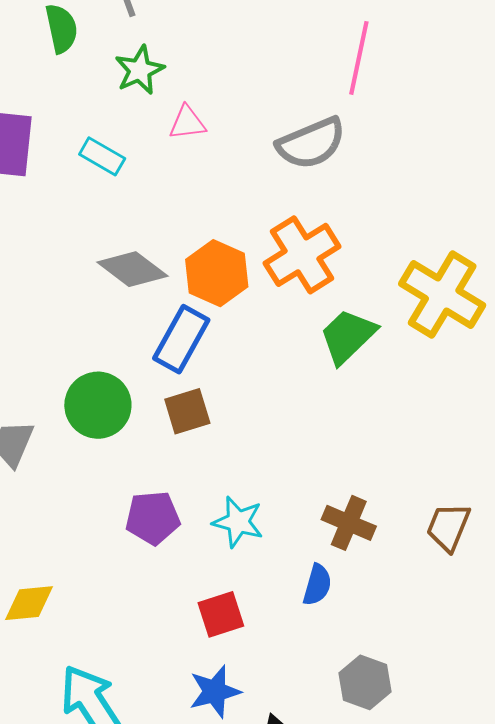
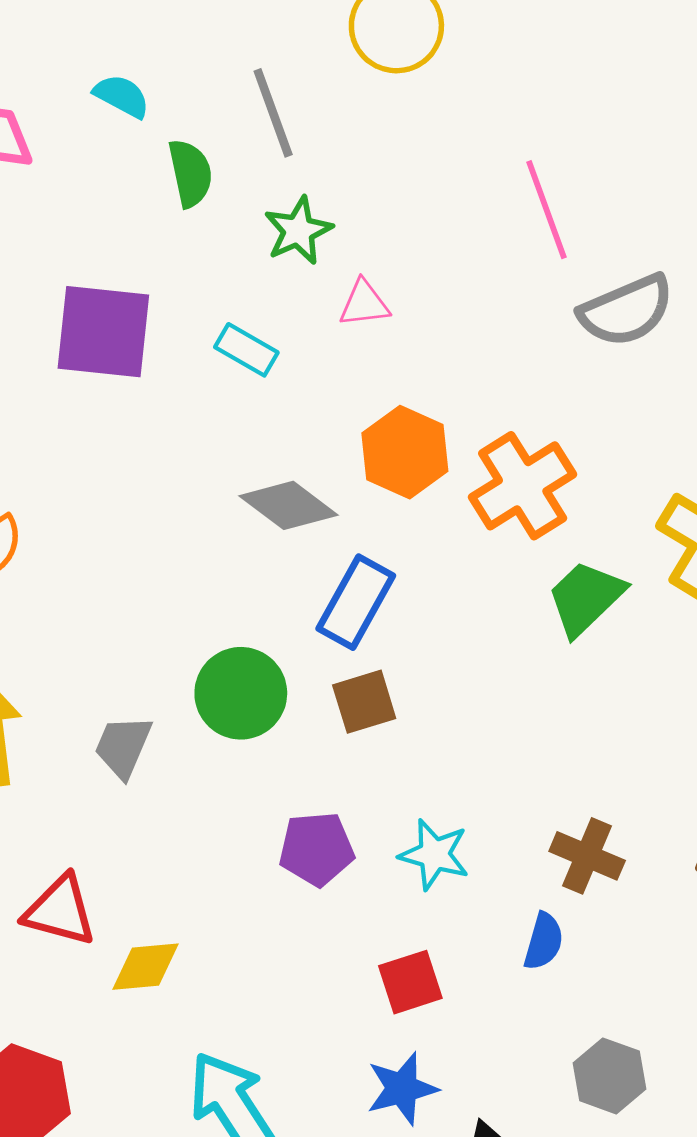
pink line: (359, 58) -> (546, 210), moved, turned -32
gray semicircle: (311, 143) -> (626, 311), moved
orange hexagon: (217, 273) -> (405, 452), moved

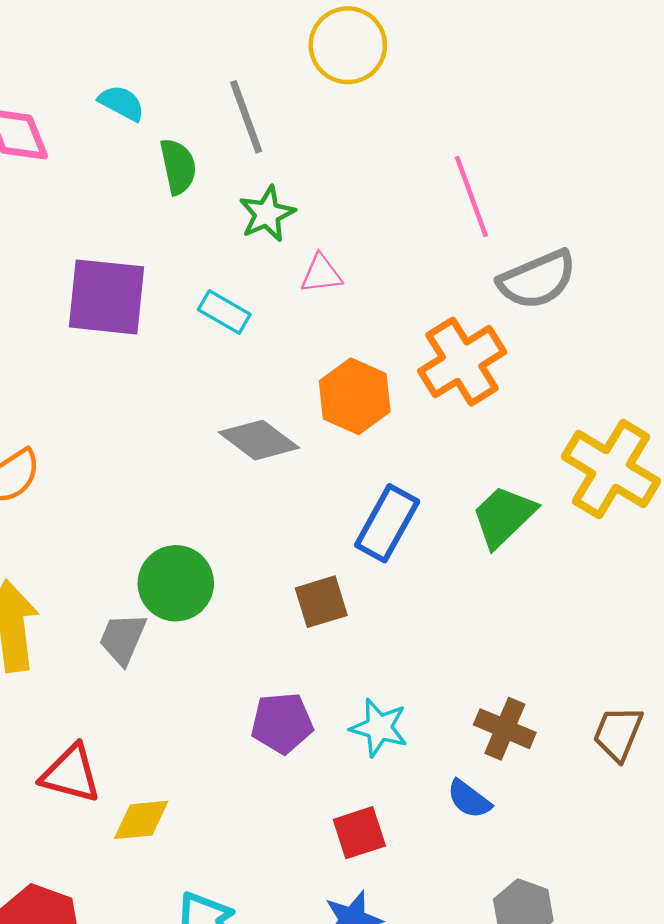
orange cross: (523, 486) -> (462, 362), moved
blue rectangle: (356, 602) -> (387, 523), moved
green circle: (241, 693) -> (176, 583), moved
blue semicircle: (544, 941) -> (469, 799), turned 111

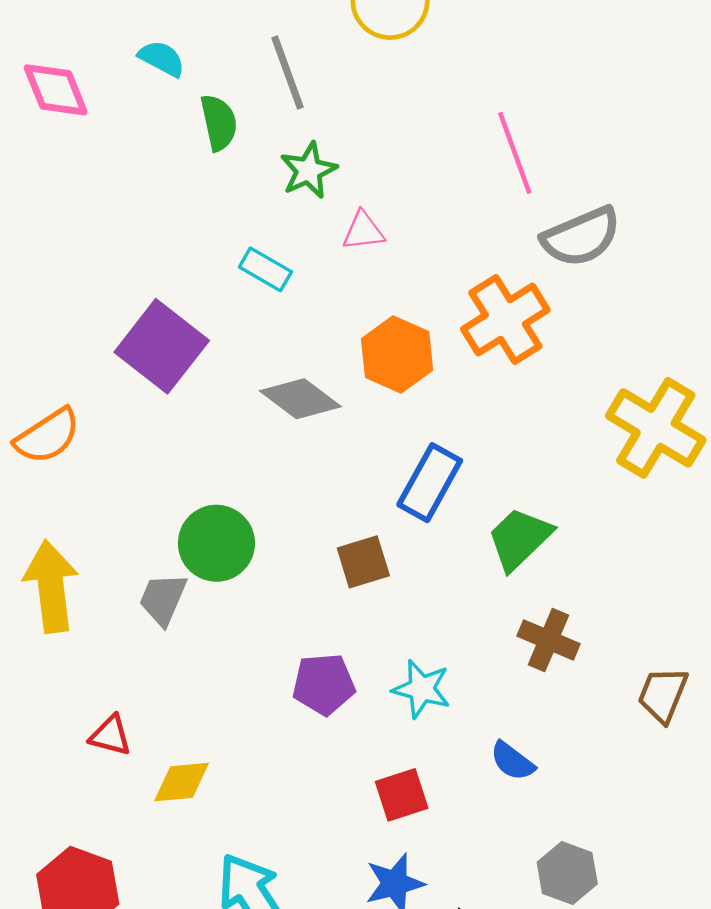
purple square: (107, 297) -> (162, 346), moved, turned 32
green trapezoid: (504, 516) -> (519, 539), moved
brown cross: (505, 729) -> (549, 640), moved
red triangle: (71, 774) -> (110, 735), size x0.7

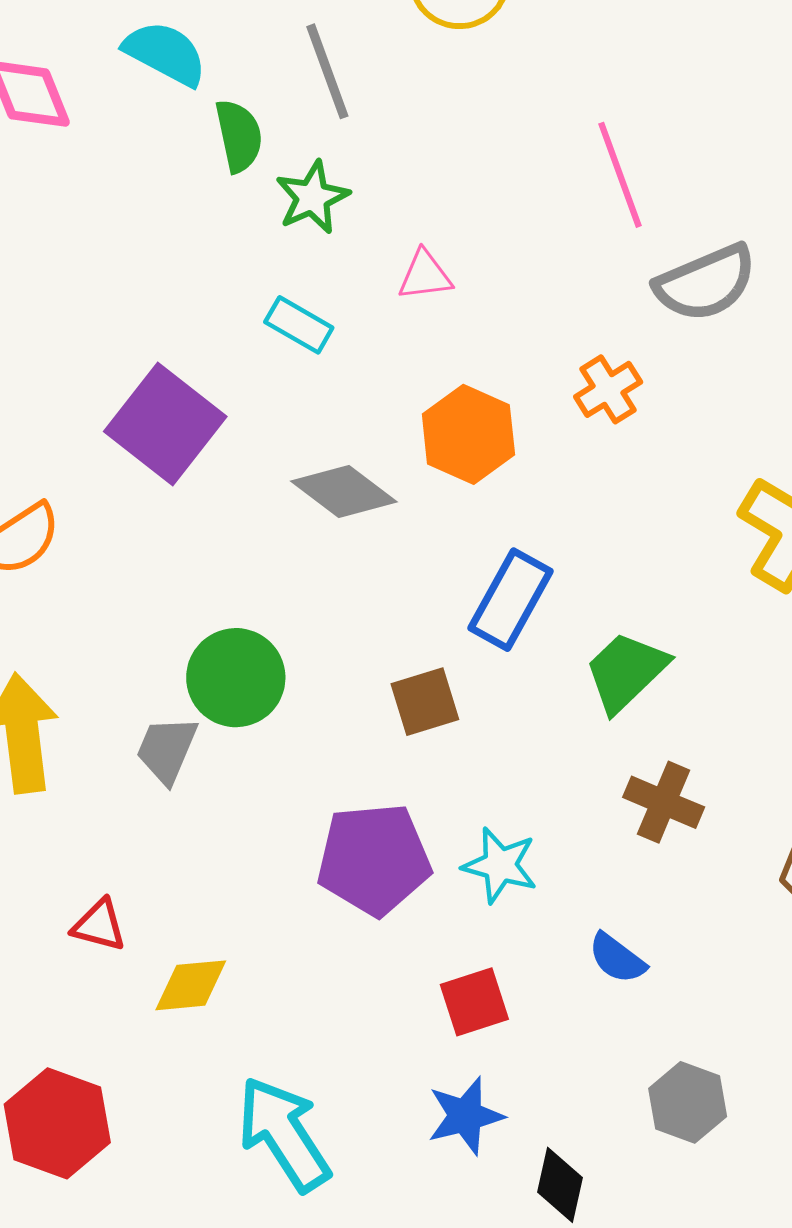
cyan semicircle: (162, 59) -> (165, 53), size x1.4
green star: (308, 170) -> (312, 197), moved
orange cross: (505, 320) -> (608, 389), size x0.6
purple pentagon: (324, 684) -> (374, 859), size x1.4

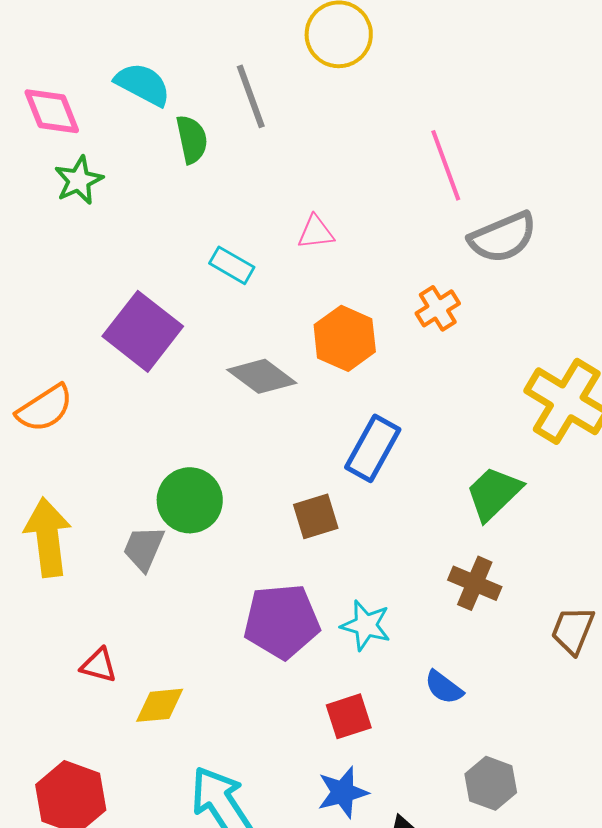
green star: (312, 197) -> (79, 180), moved
green trapezoid: (626, 672) -> (494, 493), moved

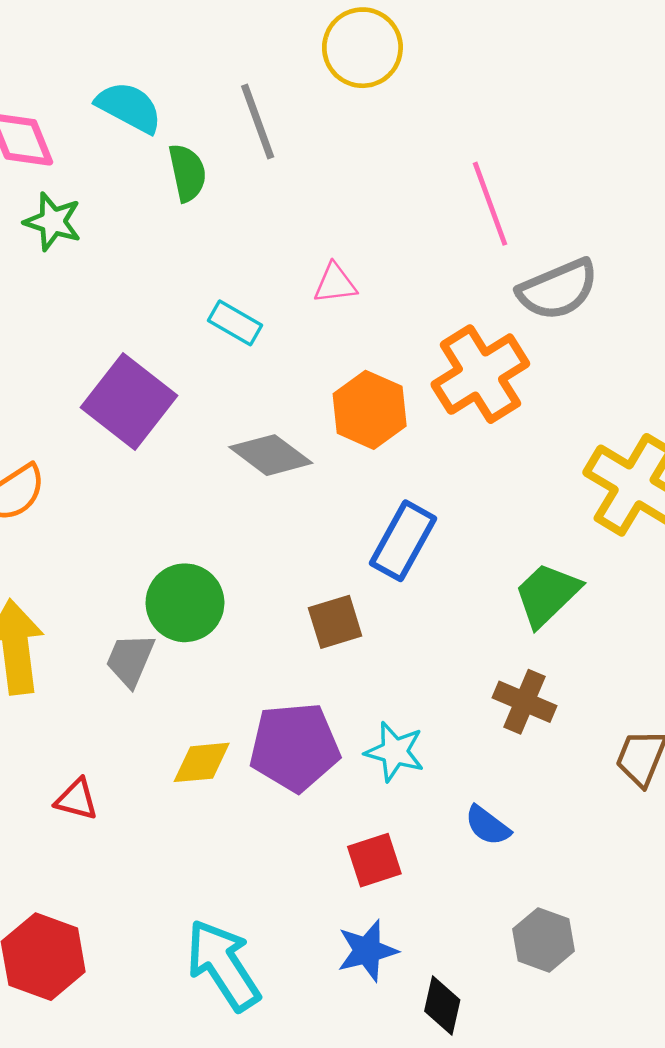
green star: (79, 180) -> (53, 222), turned -30
orange cross: (438, 308) -> (480, 374), size x1.8
yellow diamond: (160, 705) -> (202, 762), moved

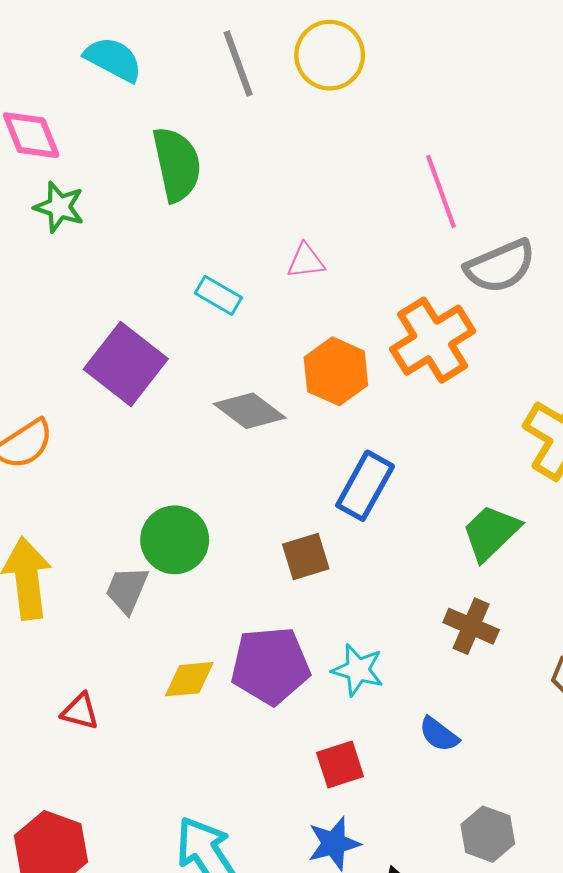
cyan semicircle: (129, 107) -> (113, 59), moved
gray line: (258, 122) -> (238, 63), moved
green semicircle: (187, 173) -> (177, 164), size x1.5

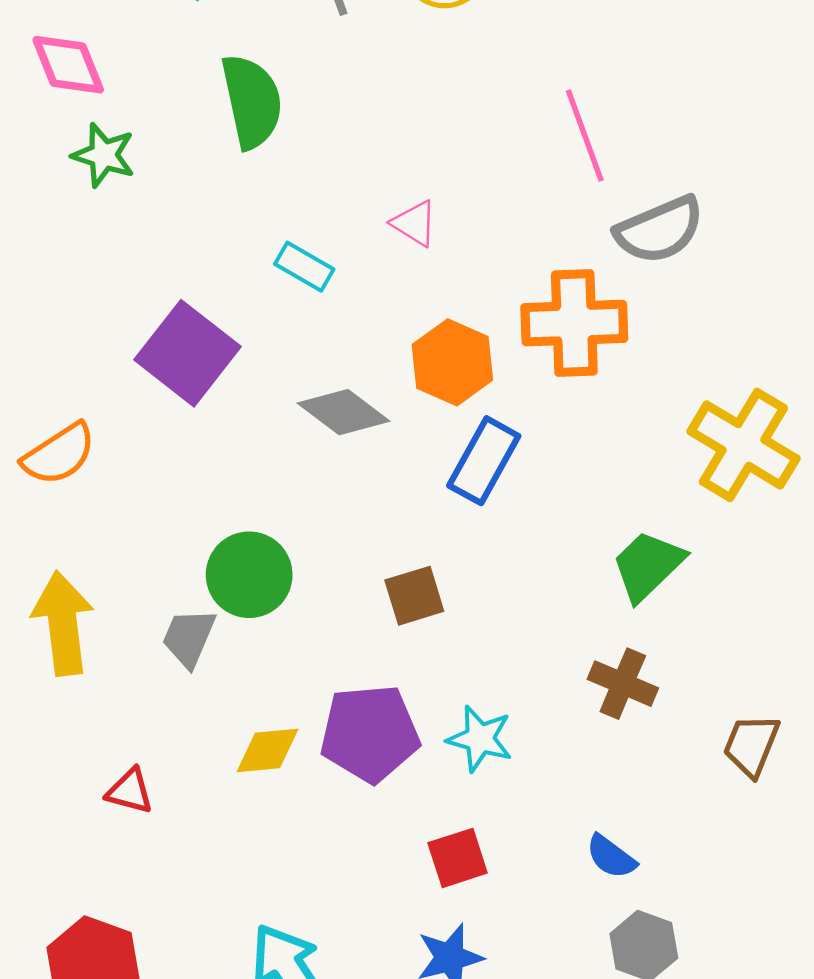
pink triangle: (306, 261) -> (414, 223), turned 39
orange cross: (433, 340) -> (574, 323), turned 30
blue rectangle: (365, 486) -> (484, 461), moved
blue semicircle: (439, 734) -> (611, 857), moved

